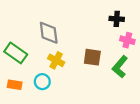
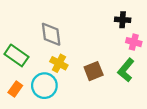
brown square: (92, 57) -> (94, 71), moved, turned -30
cyan circle: (42, 82) -> (44, 86), size x1.5
orange rectangle: (15, 85) -> (15, 89), turned -64

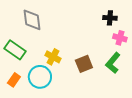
gray diamond: (51, 34) -> (32, 20), moved

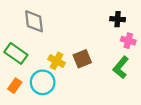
brown square: (84, 64) -> (82, 59), moved

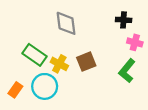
gray diamond: (34, 21) -> (66, 23), moved
green rectangle: (16, 53) -> (34, 55), moved

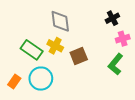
black cross: (124, 20) -> (112, 18), turned -32
pink cross: (135, 42) -> (123, 39), turned -32
yellow cross: (59, 64) -> (55, 46), moved

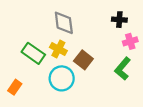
black cross: (112, 18) -> (119, 20), turned 32
brown square: (79, 56) -> (83, 60), turned -30
cyan circle: (41, 79) -> (62, 78), moved

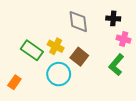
gray diamond: (64, 23) -> (78, 22), moved
pink cross: (130, 41) -> (124, 39), turned 32

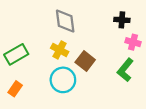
gray diamond: (78, 22) -> (65, 21), moved
green rectangle: (32, 50) -> (16, 54), moved, turned -65

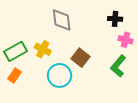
yellow cross: (60, 50) -> (43, 49), moved
orange rectangle: (15, 89) -> (14, 75), moved

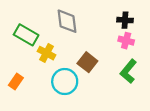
pink cross: (126, 40) -> (126, 41), moved
green rectangle: (15, 51) -> (26, 35), moved, turned 60

